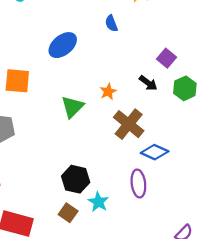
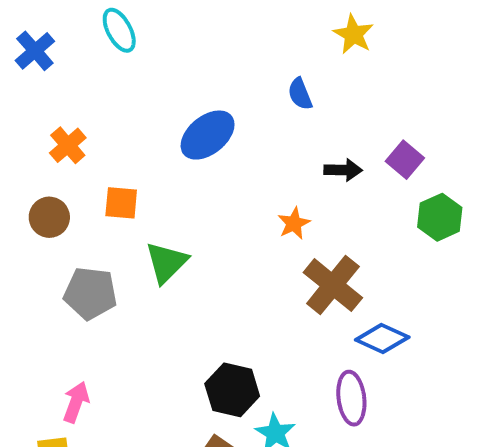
orange square: (17, 81) -> (121, 203), size x0.7
black arrow: (148, 83) -> (343, 170), moved, turned -36
green triangle: (72, 107) -> (166, 262), moved

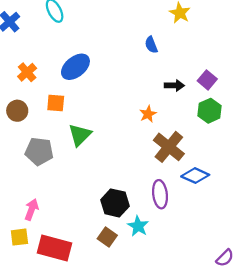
blue ellipse: (208, 135) -> (75, 67), moved
green hexagon: (440, 217) -> (209, 111), moved
purple ellipse: (351, 398) -> (160, 194), moved

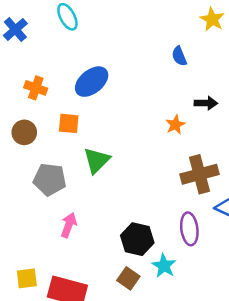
orange cross: (27, 72) -> (36, 88), turned -30
orange star: (148, 114) -> (175, 125), moved
brown cross: (169, 147) -> (200, 174), turned 36
pink arrow: (32, 210) -> (69, 225), moved

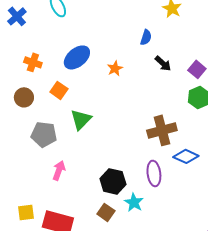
blue semicircle: (179, 56) -> (146, 37), turned -140
black arrow: (206, 103) -> (163, 63), moved, turned 42
orange square: (69, 123) -> (59, 90), turned 30
orange star: (175, 125) -> (115, 68), moved

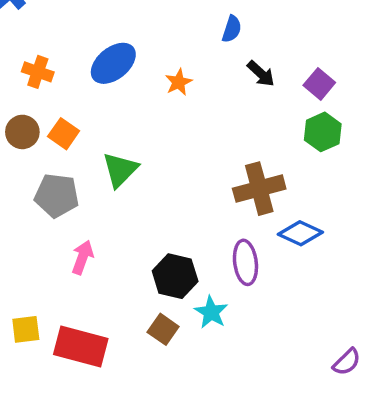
orange square: (59, 90) -> (64, 134), moved

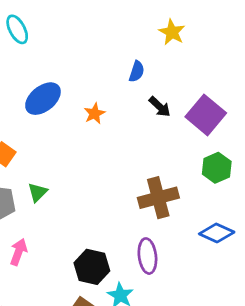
purple square: (319, 84) -> (206, 115), size x1.6
green hexagon: (323, 132) -> (217, 168), moved
green triangle: (120, 170) -> (38, 192), moved, size x0.7
blue diamond: (300, 233) -> (217, 233), moved

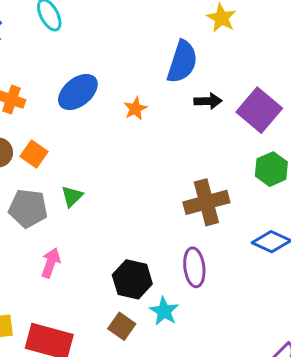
blue semicircle: (137, 71) -> (182, 62), size x1.8
black arrow: (160, 107) -> (208, 101), turned -45

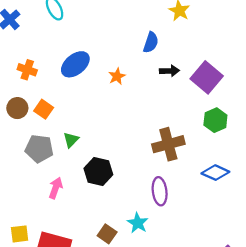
blue semicircle: (182, 62) -> (151, 42), size x0.7
black hexagon: (132, 279) -> (98, 172), moved

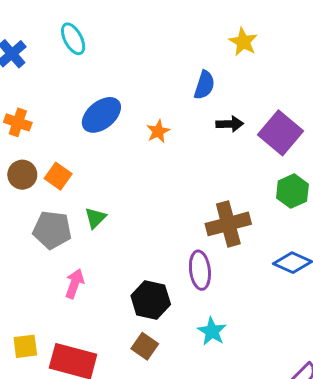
orange cross: (27, 70) -> (18, 122), moved
black hexagon: (98, 172) -> (151, 300), moved
purple ellipse: (160, 191) -> (200, 270), moved
cyan star: (138, 223) -> (212, 331), moved

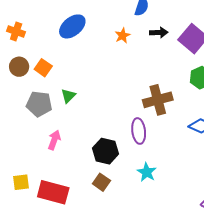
orange star: (158, 131) -> (123, 36), moved

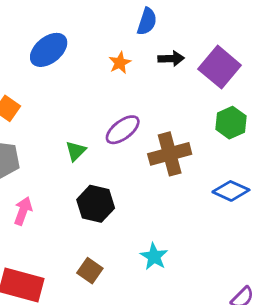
green triangle: (68, 96) -> (76, 151), moved
purple ellipse: (139, 131) -> (123, 130), moved, turned 60
black hexagon: (105, 151) -> (96, 204), moved

